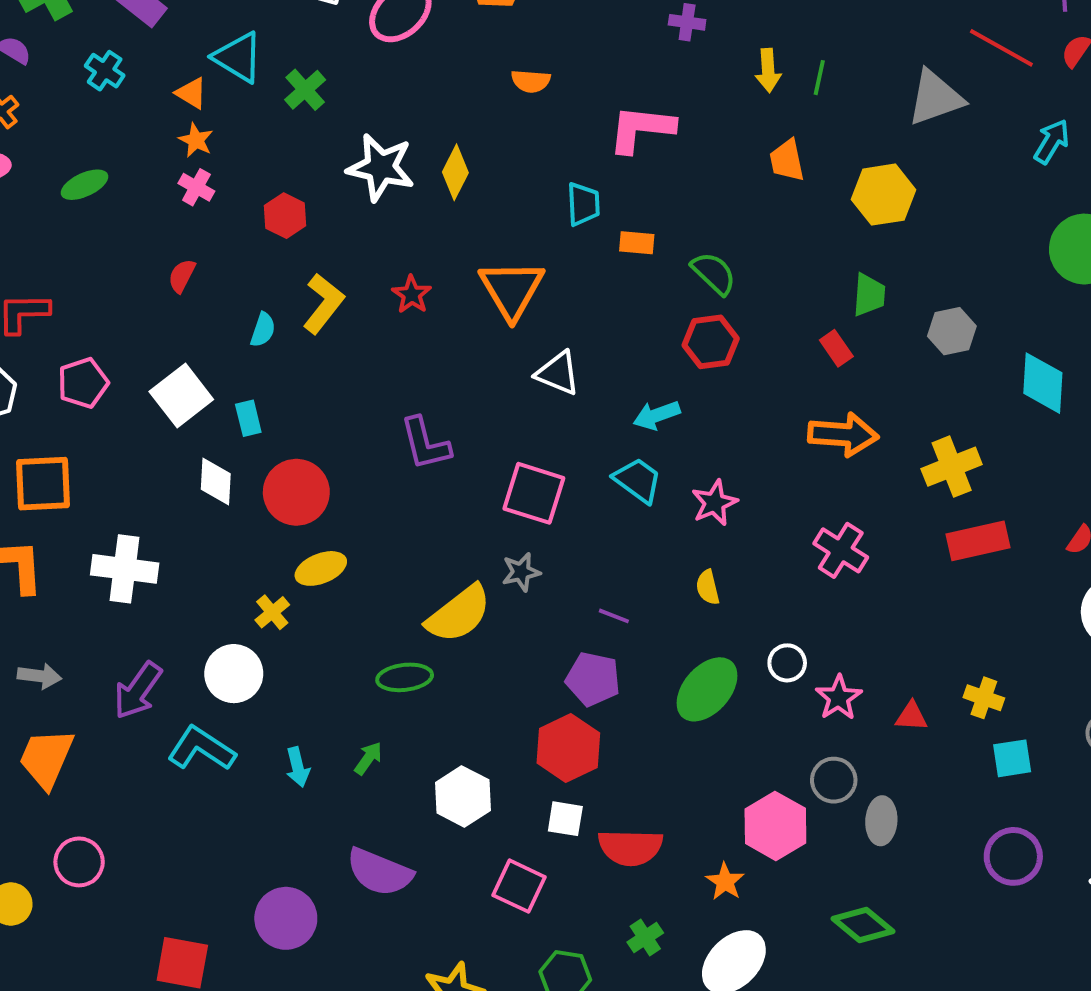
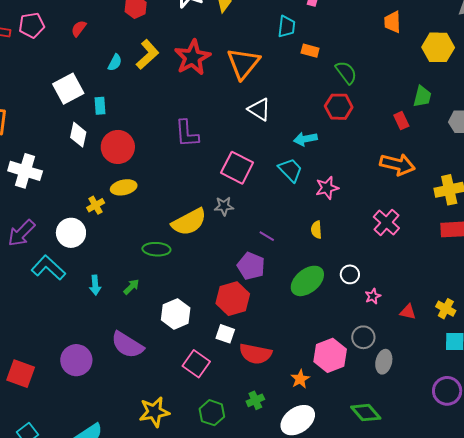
red star: (412, 295) -> (193, 57), size x1.8
pink pentagon: (83, 383) -> (32, 25), moved
pink star: (839, 698) -> (373, 296), size x0.7

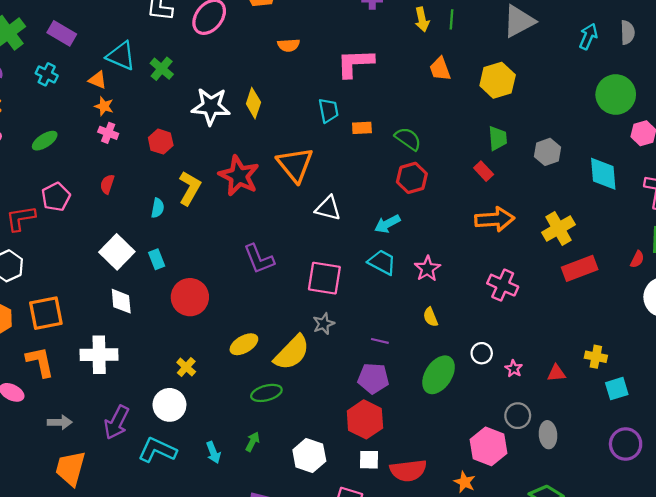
white diamond: (78, 135) -> (121, 301), moved
yellow ellipse: (124, 187) -> (244, 344), moved

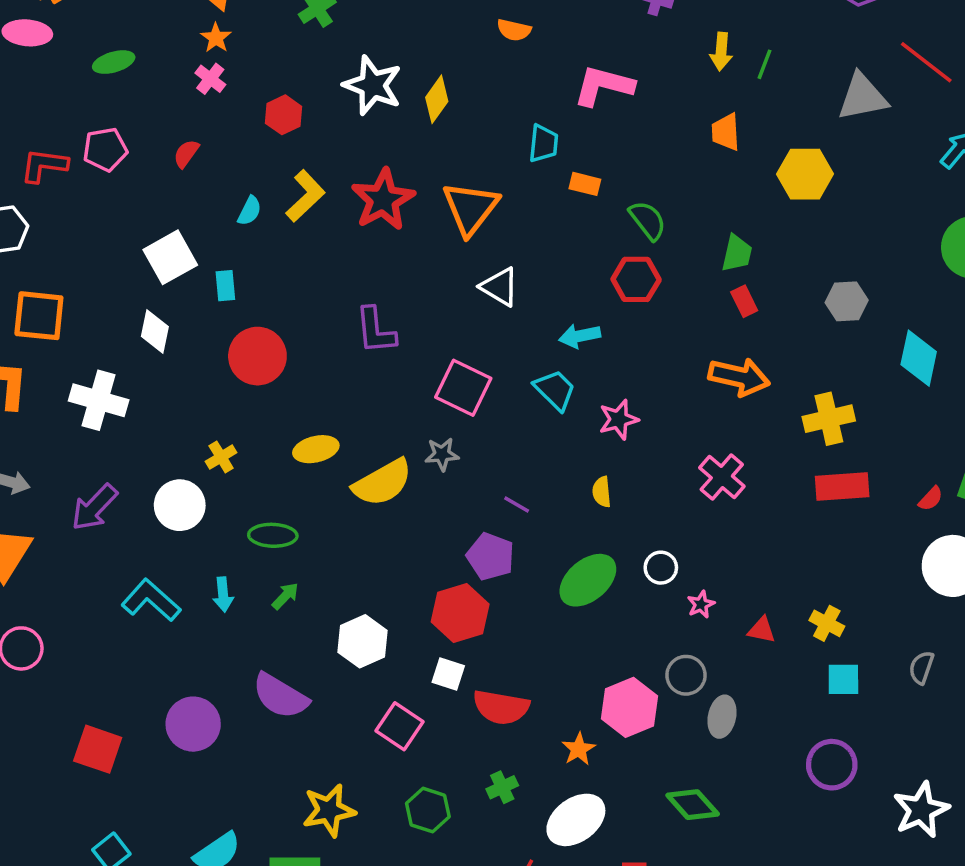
green trapezoid: (498, 138) -> (737, 253), moved
green ellipse: (266, 393) -> (273, 535), moved
cyan L-shape: (157, 450) -> (151, 600), moved

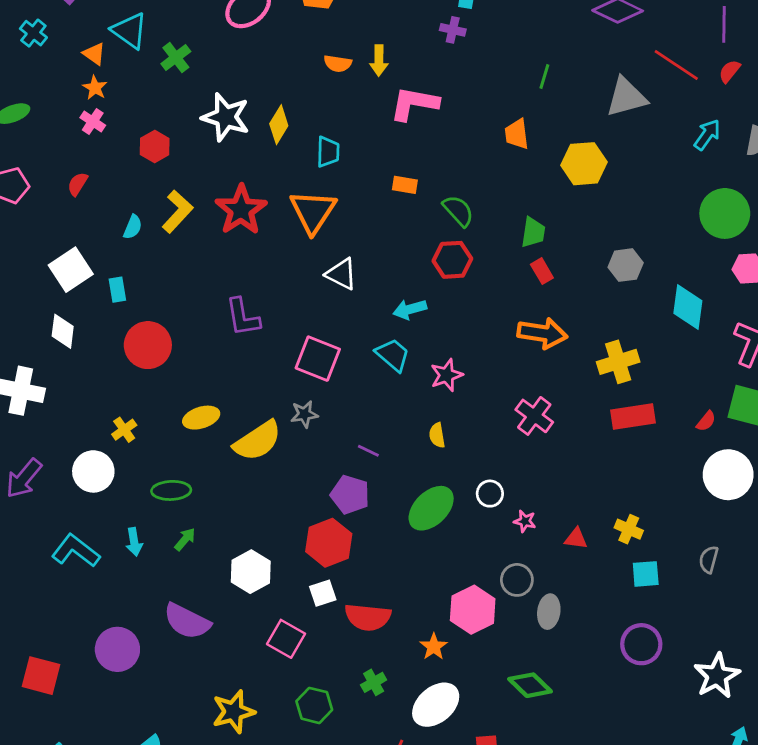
yellow arrow: (721, 51) -> (379, 60), moved
cyan trapezoid: (544, 143) -> (328, 152), moved
pink star: (701, 604) -> (525, 521), turned -30
white square: (448, 674) -> (323, 593), turned -32

